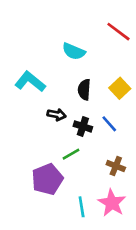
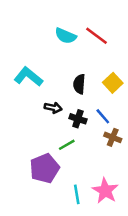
red line: (118, 32) -> (97, 36), moved
cyan semicircle: (74, 51) -> (66, 36), moved
brown cross: (116, 166) -> (113, 137), moved

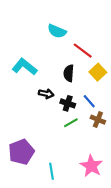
red line: (97, 36) -> (83, 51), moved
green line: (67, 145) -> (71, 123), moved
purple pentagon: (45, 168) -> (21, 152), moved
cyan line: (77, 194) -> (52, 171), moved

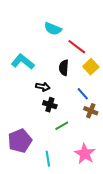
black cross: (68, 103) -> (50, 105), moved
green line: (71, 123) -> (62, 126), moved

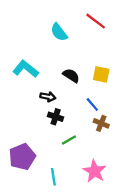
cyan semicircle: (53, 29) -> (59, 32), turned 30
red line: (77, 47) -> (96, 21), moved
yellow square: (91, 67) -> (101, 74), turned -35
black semicircle: (64, 68) -> (71, 76), turned 119

